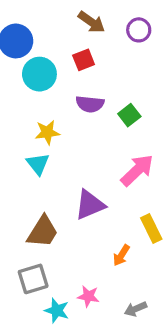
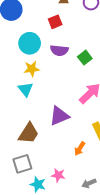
cyan circle: (39, 74) -> (30, 43), moved

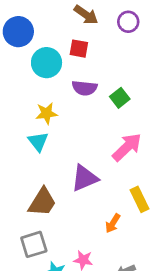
red square: (55, 22) -> (79, 49), turned 32
cyan circle: (30, 43) -> (47, 63), moved

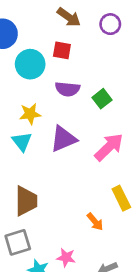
purple triangle: (85, 178) -> (63, 139), moved
brown trapezoid: (42, 202) -> (26, 201), turned -32
orange arrow: (113, 223) -> (95, 222), turned -72

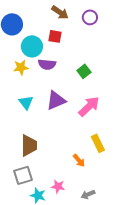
purple semicircle: (67, 89) -> (47, 64), moved
yellow star: (30, 114) -> (21, 67), moved

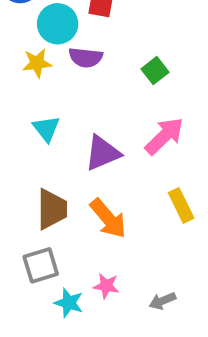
purple triangle: (56, 100) -> (103, 153), moved
orange arrow: (79, 160) -> (108, 218), moved, size x1.6

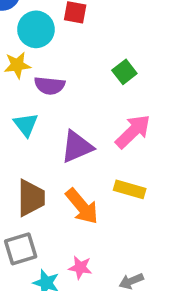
purple semicircle: (86, 57) -> (50, 86), moved
yellow rectangle: (181, 205) -> (130, 189), moved, turned -48

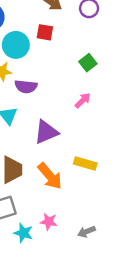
green square: (124, 72) -> (88, 63), moved
pink arrow: (133, 131) -> (83, 100), moved, size x0.6

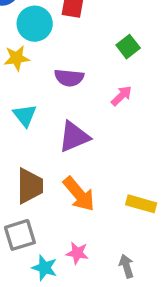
purple semicircle: (26, 87) -> (69, 78), moved
yellow rectangle: (85, 164) -> (141, 204), moved
gray arrow: (87, 232) -> (126, 266), turned 96

